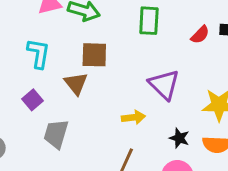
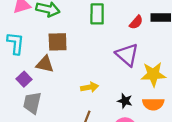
brown triangle: (76, 83) -> (45, 64), turned -36
purple triangle: (164, 85) -> (127, 55), moved
purple square: (33, 100) -> (24, 79), moved

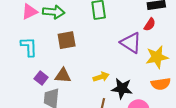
red semicircle: (136, 22) -> (150, 24), moved
brown triangle: (45, 64) -> (63, 75), moved
black star: (125, 101) -> (122, 88), moved, size x1.5

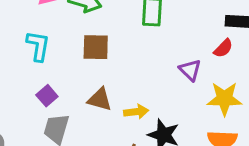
purple triangle: (131, 43) -> (190, 70), size x0.7
brown triangle: (63, 75) -> (100, 99), moved

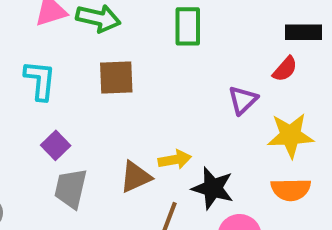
purple triangle: (190, 70) -> (243, 100), turned 35
brown triangle: (100, 99) -> (135, 177), moved, turned -36

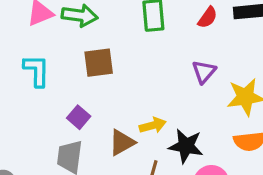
red semicircle: (285, 69) -> (208, 17), moved
purple square: (56, 145) -> (79, 117), moved

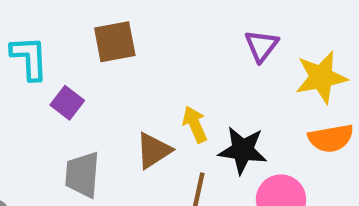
purple square: (79, 117) -> (67, 103), moved
yellow arrow: (153, 125) -> (195, 124), turned -95

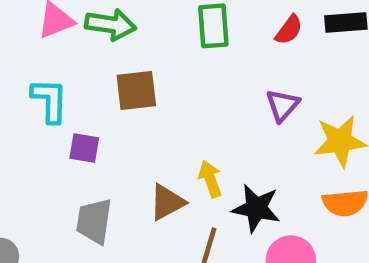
purple square: (67, 103) -> (84, 148), turned -32

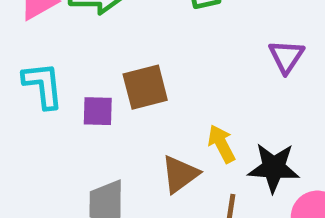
brown square: (136, 91) -> (145, 87), moved
purple square: (84, 148) -> (98, 111), moved

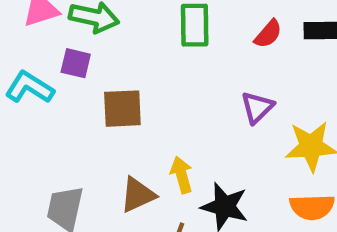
cyan L-shape: (43, 85) -> (29, 87), turned -63
purple square: (98, 111) -> (76, 63), moved

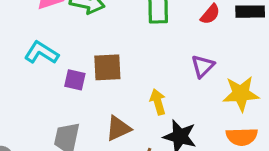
purple square: (76, 63) -> (75, 80), moved
yellow arrow: (181, 175) -> (158, 102), moved

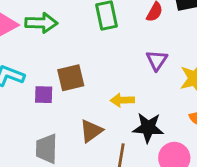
yellow arrow: (158, 102) -> (122, 100), turned -65

